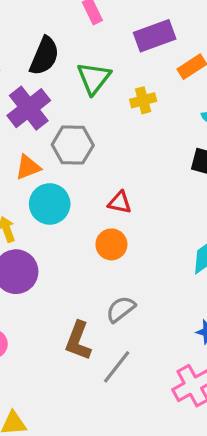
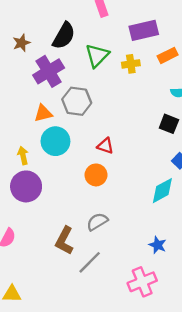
yellow cross: (143, 100) -> (131, 64), moved

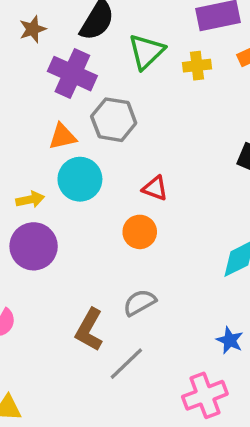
purple cross: (49, 71) -> (72, 74), turned -36
yellow arrow: (23, 156) -> (30, 200), turned 90

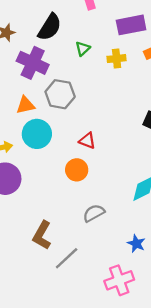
green triangle: (146, 52) -> (83, 49), size x0.6
gray semicircle: (140, 303) -> (94, 213), moved

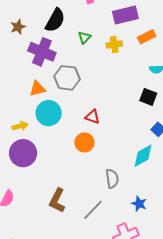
gray semicircle: (94, 213) -> (112, 179), moved, turned 114
gray line: (67, 258) -> (93, 210), moved

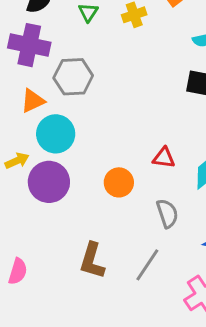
red triangle: (92, 117) -> (164, 158), moved
orange circle: (84, 143) -> (119, 182), moved
purple circle: (23, 153) -> (49, 182), moved

